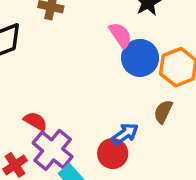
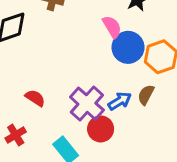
blue arrow: (125, 134) -> (120, 101), moved
purple cross: (53, 150) -> (87, 104), moved

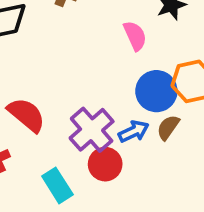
blue circle: (128, 47) -> (156, 91), moved
red semicircle: (35, 98) -> (26, 115), size x1.5

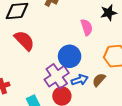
blue circle: (156, 91) -> (70, 56), moved
red semicircle: (26, 115) -> (24, 41), moved

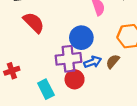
purple cross: (57, 76) -> (68, 59), turned 30

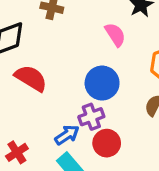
purple cross: (68, 59) -> (91, 117), size x0.7
blue arrow: (93, 62) -> (67, 135), moved

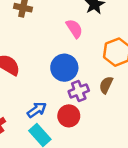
purple cross: (91, 117) -> (79, 91), moved

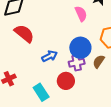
blue circle: (64, 68) -> (80, 48), moved
blue arrow: (37, 110) -> (50, 56), moved

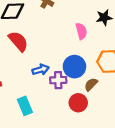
purple cross: (77, 63) -> (58, 80), moved
red circle: (66, 81) -> (78, 103), moved

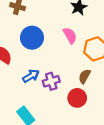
pink semicircle: (81, 31) -> (70, 35), moved
blue circle: (74, 67) -> (32, 38), moved

